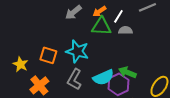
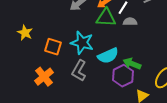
yellow star: (20, 64) -> (25, 33), moved
cyan semicircle: (103, 77) -> (108, 56), moved

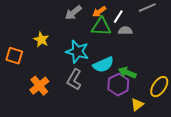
yellow star: (25, 33) -> (41, 40), moved
orange square: (53, 47) -> (14, 56), moved

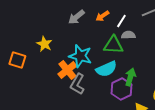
green triangle: (101, 27) -> (113, 45), moved
green arrow: (127, 73) -> (130, 77), turned 84
orange cross: (39, 86) -> (67, 70), moved

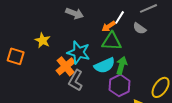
orange arrow: (102, 16) -> (109, 26), moved
gray arrow: (76, 17) -> (75, 13), turned -120
gray semicircle: (128, 35) -> (140, 28), moved, turned -144
green arrow: (130, 77) -> (122, 65), moved

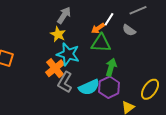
gray arrow: (75, 13) -> (64, 15), turned -78
yellow star: (43, 40) -> (58, 34), moved
cyan semicircle: (105, 65) -> (89, 87), moved

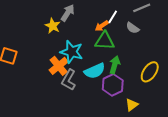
yellow star: (58, 34) -> (53, 26), moved
cyan semicircle: (89, 87) -> (95, 71), moved
yellow ellipse: (150, 89) -> (150, 72), moved

